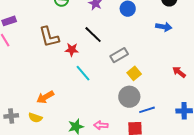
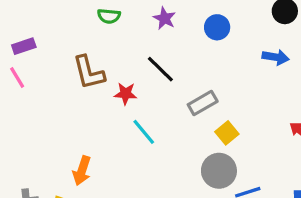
orange arrow: (45, 97) -> (82, 171), turned -42

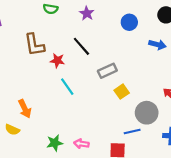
blue circle: (217, 27) -> (129, 22), moved
orange arrow: (82, 171) -> (25, 109), turned -48
gray circle: (219, 171) -> (147, 113), moved

